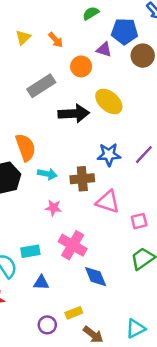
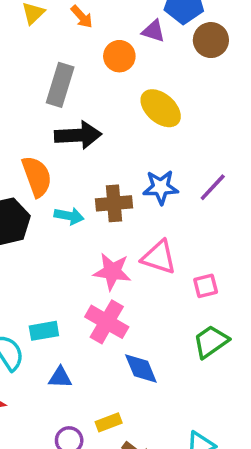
gray rectangle: (41, 86) -> (60, 85), turned -40
black arrow: (74, 114) -> (78, 135), moved
brown cross: (82, 179) -> (114, 203), moved
pink star: (53, 208) -> (112, 272), moved, size x1.5

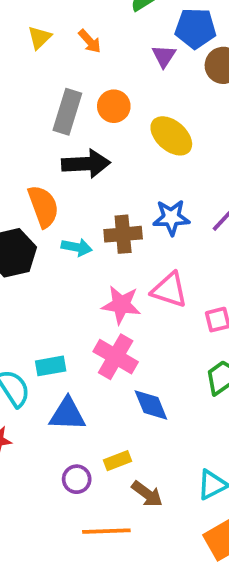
purple triangle: (153, 31) -> (164, 56), turned 45
orange circle: (119, 56) -> (114, 106), moved
blue triangle: (60, 377) -> (67, 414), size x1.5

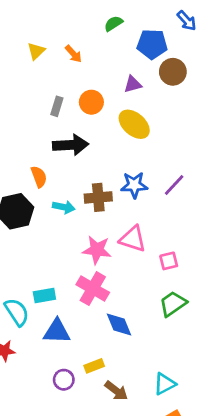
purple triangle: (164, 56) -> (133, 84), moved, turned 42
gray rectangle: (67, 112) -> (57, 106), size x0.6
orange semicircle: (43, 206) -> (39, 177), size x0.7

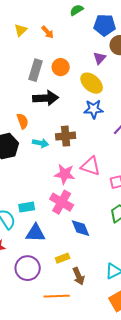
purple triangle: (133, 84) -> (100, 58), moved, turned -32
gray rectangle: (57, 106) -> (36, 70), size x1.5
blue star: (134, 185) -> (94, 109), moved
purple circle: (64, 380) -> (28, 268), moved, size x1.6
brown arrow: (116, 391) -> (79, 276), turned 30

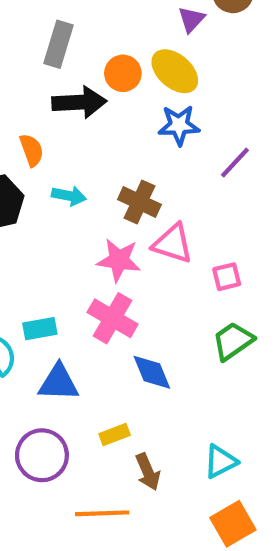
orange circle: (61, 67) -> (123, 73), moved
brown cross: (66, 136) -> (139, 202), moved, turned 30

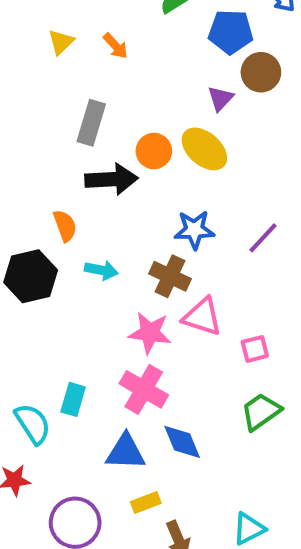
blue star: (179, 125) -> (194, 230), moved
cyan rectangle: (40, 329) -> (73, 399), turned -64
blue triangle: (59, 383) -> (126, 452), moved

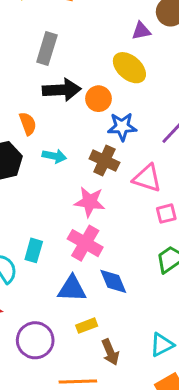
purple triangle: (221, 98) -> (141, 31), turned 36
orange circle: (154, 151) -> (99, 99), moved
pink triangle: (202, 317) -> (147, 178), moved

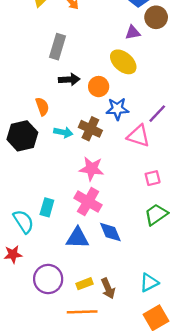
black arrow: (62, 90) -> (69, 79), size x0.7
brown cross: (104, 161) -> (90, 129), moved
pink triangle: (147, 178) -> (138, 136), moved
yellow rectangle: (87, 326) -> (85, 284), moved

